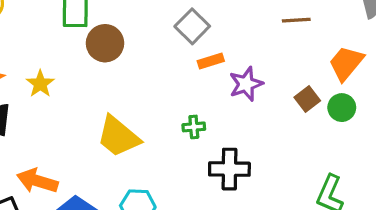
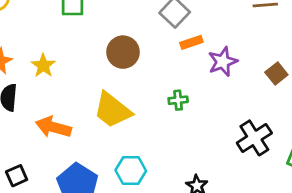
brown circle: (105, 43) -> (123, 52), moved
black cross: (229, 169) -> (254, 138), moved, turned -32
orange arrow: (37, 181) -> (53, 127), moved

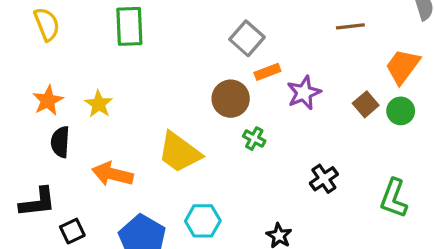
brown circle: (123, 52) -> (231, 99), moved
green cross: (178, 100) -> (254, 139), turned 36
black cross: (254, 138) -> (324, 179), moved, size x0.7

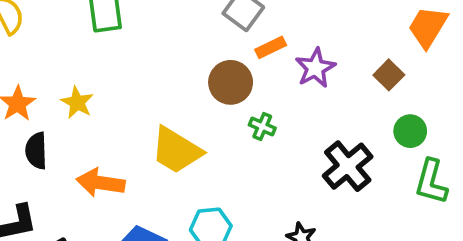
green circle: (401, 111) -> (410, 131), moved
black cross: (324, 179) -> (348, 166), size x1.5

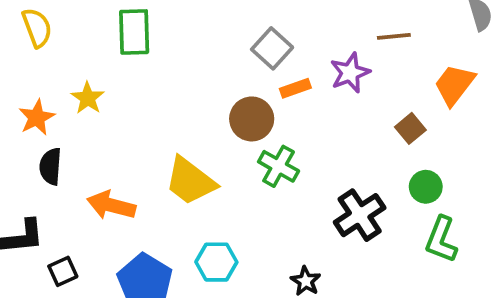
purple star: (315, 68) -> (350, 73), moved
yellow star: (77, 102) -> (88, 98), moved
green cross: (262, 126) -> (279, 166), size x1.5

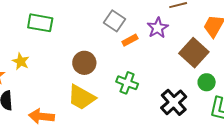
green rectangle: (134, 32) -> (40, 23), turned -70
brown circle: (252, 119) -> (84, 63), moved
brown square: (410, 128) -> (194, 53), size x1.8

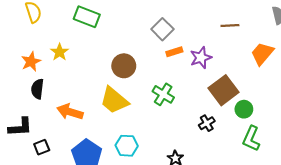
purple star: (158, 28) -> (201, 58), moved
brown square: (194, 53) -> (223, 90), moved
black cross: (174, 102) -> (207, 123), size x0.6

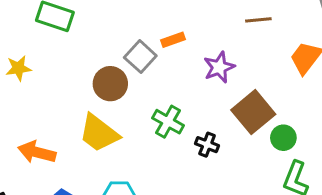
gray square: (162, 29) -> (140, 57), moved
yellow star: (60, 52) -> (18, 68), turned 30
orange rectangle: (174, 52) -> (173, 40), moved
black cross: (207, 123) -> (207, 145), moved, turned -35

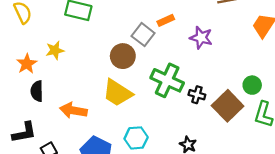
purple star: (219, 67) -> (201, 38), turned -30
brown square: (253, 112) -> (228, 106), moved
green cross: (168, 122) -> (167, 80), size x1.4

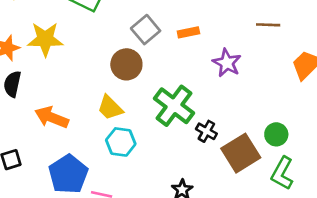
gray square: (143, 35) -> (146, 30), moved
yellow star: (55, 50) -> (45, 39), size x1.5
yellow trapezoid: (117, 93) -> (110, 108), size x0.7
cyan hexagon: (136, 138) -> (121, 142), moved

